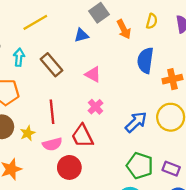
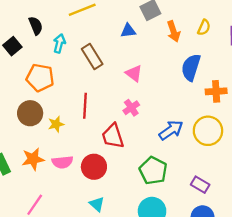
pink semicircle: (52, 144) -> (62, 162), moved
green pentagon: (140, 166) -> (153, 171), moved

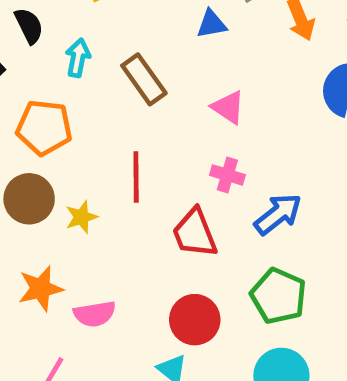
pink cross: (131, 108) -> (227, 175), turned -35
blue arrow: (171, 130) -> (278, 214), moved
pink semicircle: (62, 162) -> (95, 314), moved
red circle: (94, 167) -> (195, 320), moved

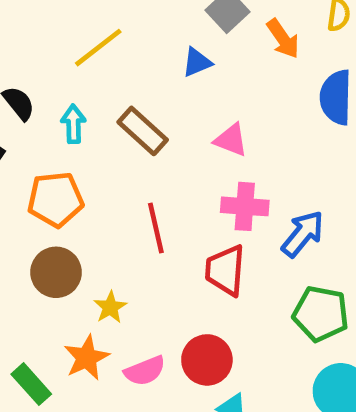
pink cross: (227, 175) -> (245, 206), size x1.4
yellow star: (81, 217) -> (110, 307), moved
red trapezoid: (195, 233) -> (225, 270), turned 38
red circle: (195, 320) -> (207, 360), moved

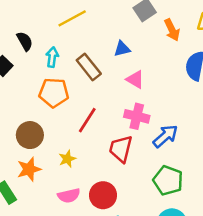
blue triangle: (197, 62) -> (122, 49), moved
orange pentagon: (55, 199) -> (54, 93), moved
red line: (156, 228) -> (87, 120), turned 36
yellow star: (110, 307) -> (67, 159), moved
orange star: (87, 358) -> (29, 169), moved

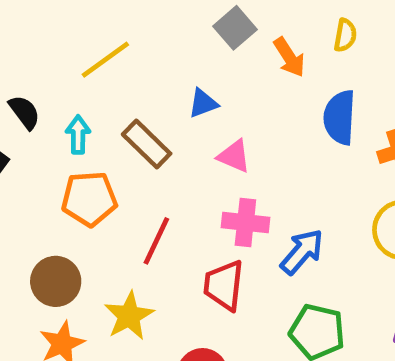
yellow star: (67, 159) -> (129, 316), size x1.5

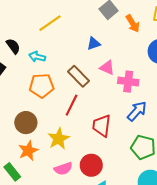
cyan arrow: (78, 135) -> (37, 57), turned -77
brown rectangle: (147, 144) -> (79, 76), moved
pink cross: (245, 222) -> (128, 82), moved

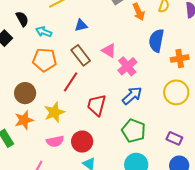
blue triangle: (94, 44) -> (81, 25), moved
pink cross: (128, 82) -> (127, 66), turned 36

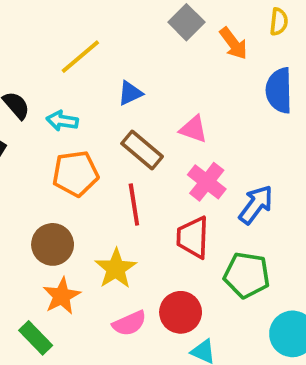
pink cross: (127, 66) -> (207, 182), moved
red line: (71, 82) -> (134, 204), turned -30
green pentagon: (134, 131) -> (247, 275), moved

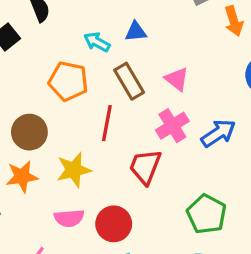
cyan arrow: (62, 121) -> (97, 42), moved
blue arrow: (256, 205) -> (218, 133), moved
green pentagon: (247, 275) -> (207, 214), moved

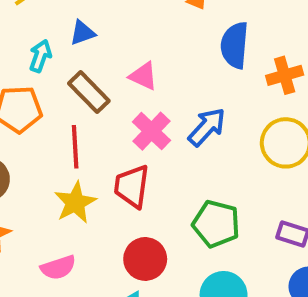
cyan arrow: (97, 42) -> (40, 56), turned 95
yellow star: (74, 170) -> (75, 203), moved
red circle: (114, 224) -> (145, 259), moved

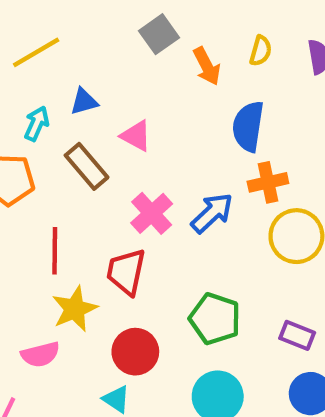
orange cross: (285, 75) -> (268, 182), moved
pink triangle: (143, 76) -> (136, 136), moved
red line: (75, 147) -> (55, 251), moved
yellow star: (75, 203) -> (75, 309), moved

